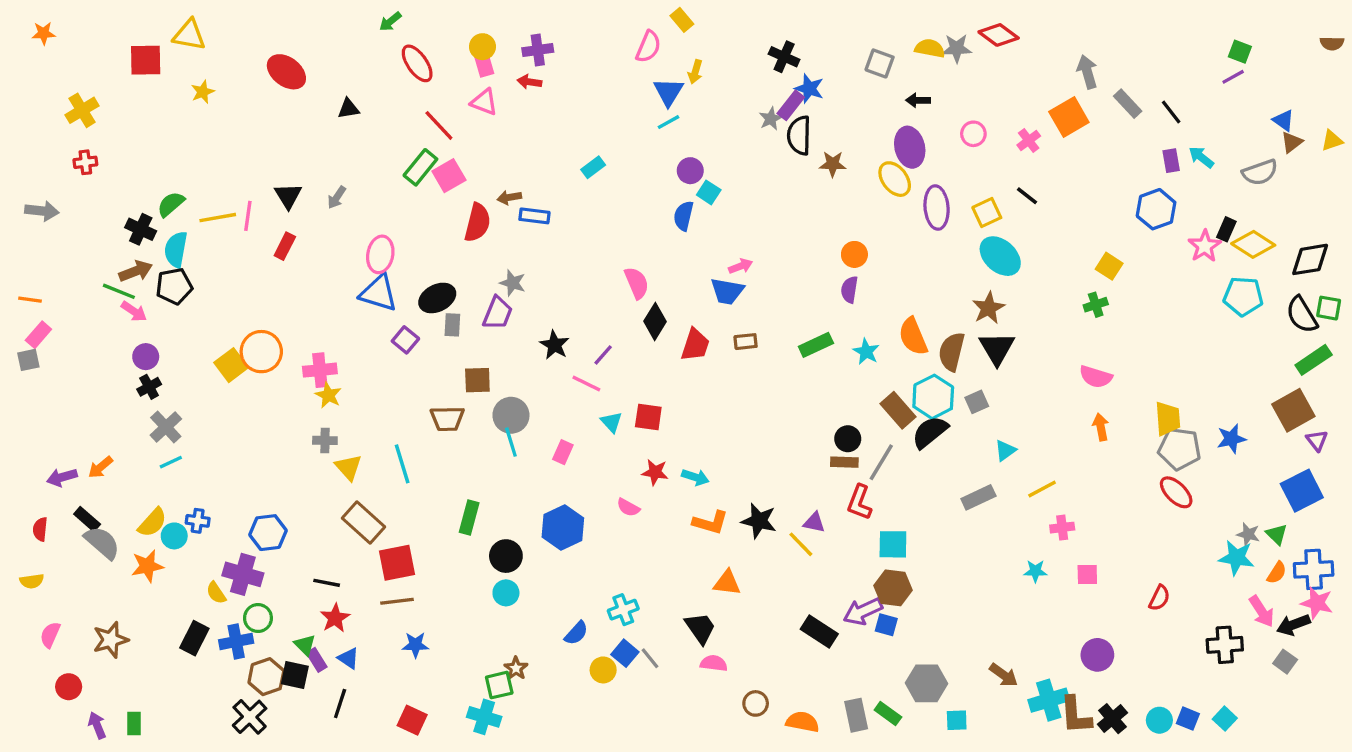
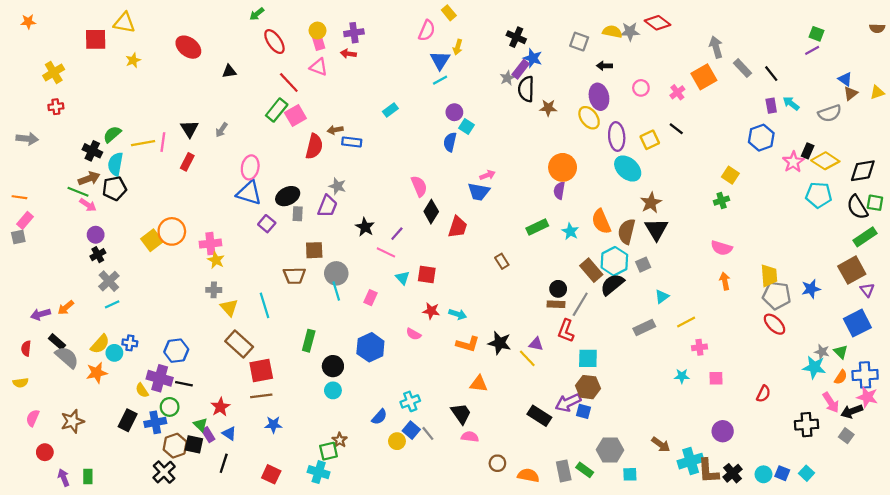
orange circle: (854, 254) -> (563, 167), size x1.6
cyan ellipse: (1000, 256) -> (628, 169), moved
brown rectangle: (746, 342) -> (502, 261), moved, turned 64
black line: (327, 583) -> (184, 384), moved

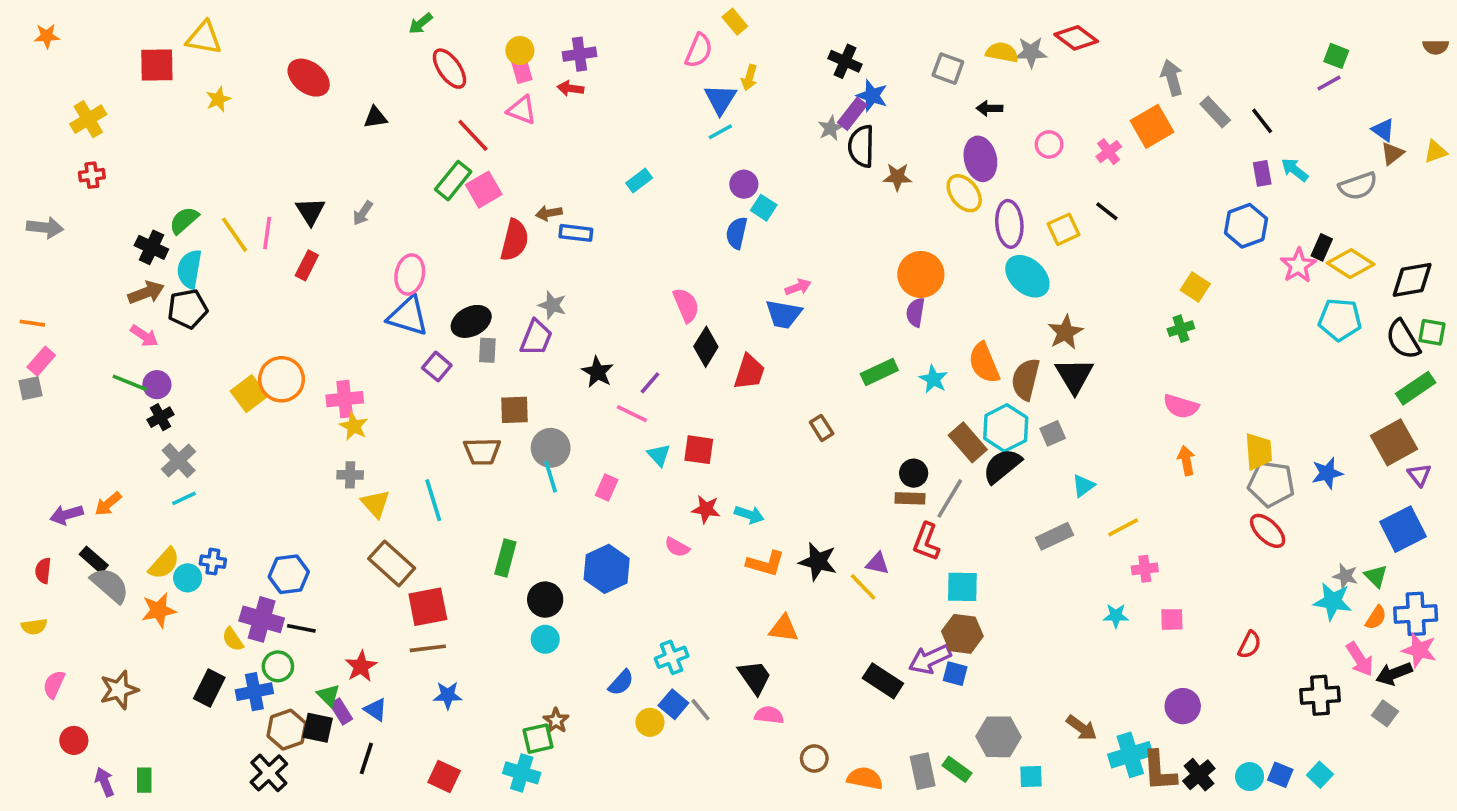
yellow line: (143, 143) -> (235, 235), turned 65
green line: (78, 192) -> (130, 383), moved

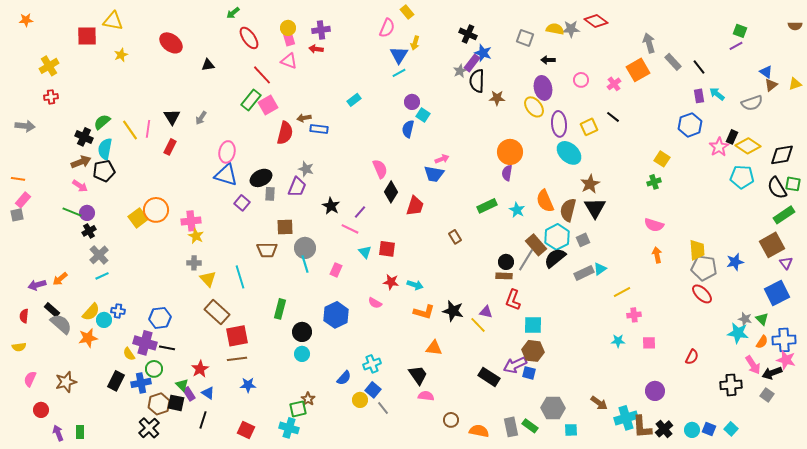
gray line: (950, 498) -> (526, 260), moved
gray rectangle: (1054, 536) -> (584, 273), moved
gray line: (701, 710) -> (383, 408), moved

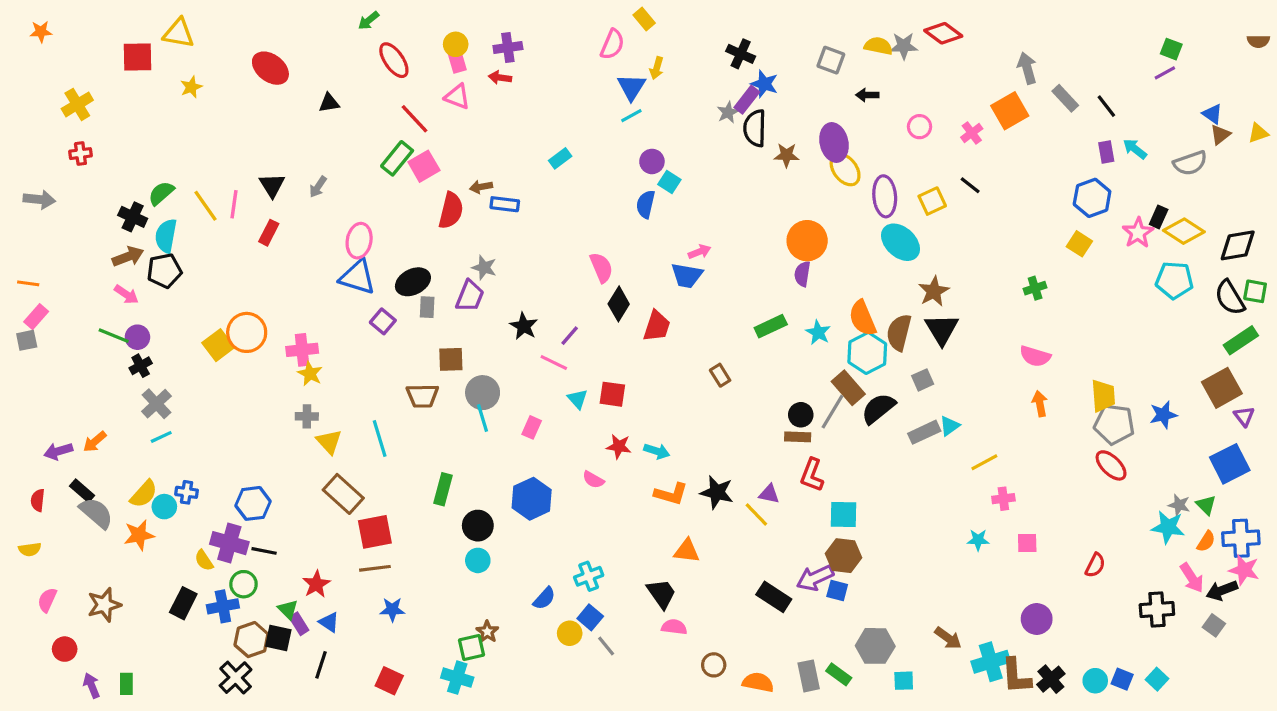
purple ellipse: (543, 88) -> (834, 142), moved
yellow square: (662, 159) -> (1079, 244), moved
cyan hexagon: (557, 237) -> (867, 353), moved

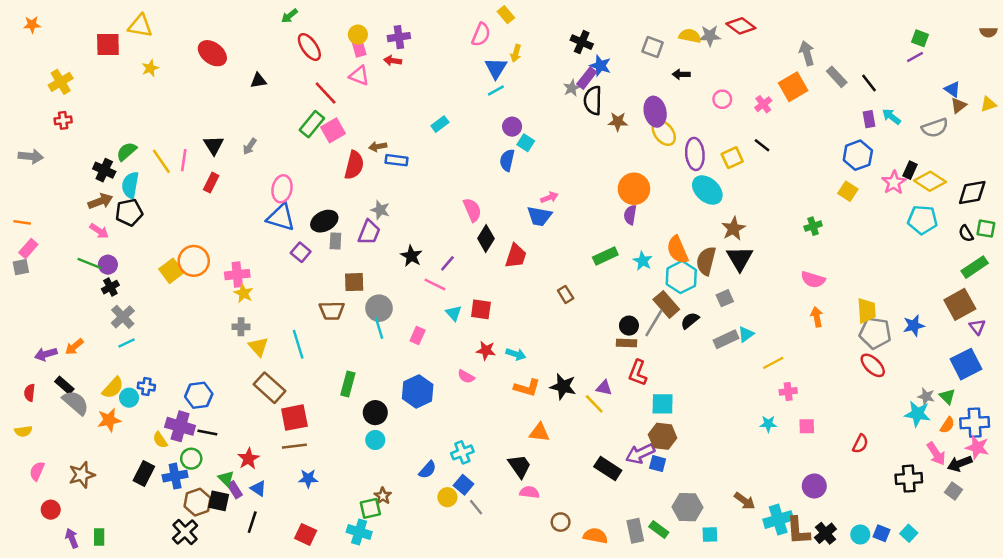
black semicircle: (1230, 298) -> (966, 234), size x0.6
black semicircle: (878, 408) -> (690, 321), size x0.7

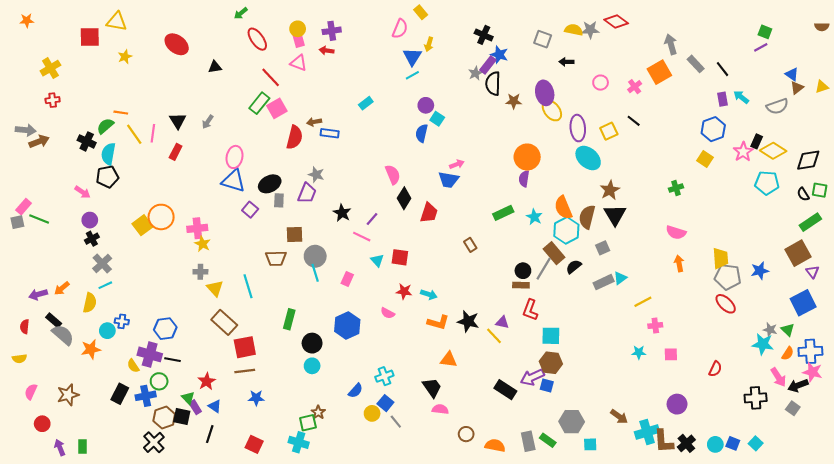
brown arrow: (100, 201) -> (39, 141), moved
orange line: (22, 222) -> (121, 113), moved
green line: (89, 263) -> (39, 219), moved
yellow semicircle: (113, 388) -> (90, 303), moved, turned -30

